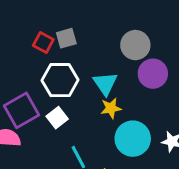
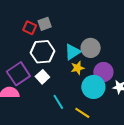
gray circle: (135, 45) -> (91, 48), moved
purple circle: (153, 74) -> (103, 72), moved
cyan triangle: (105, 84) -> (73, 52), turned 36

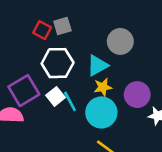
gray circle: (91, 48) -> (120, 41), moved
cyan circle: (93, 87) -> (101, 112), moved
cyan line: (58, 102) -> (70, 101), moved

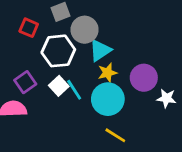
red square: (42, 30) -> (29, 28), moved
gray circle: (120, 41) -> (85, 30), moved
purple square: (24, 91) -> (25, 82), size x0.7

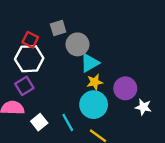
white hexagon: (58, 51) -> (29, 59), moved
white square: (59, 86) -> (39, 122), moved
cyan line: (74, 90) -> (68, 122), moved

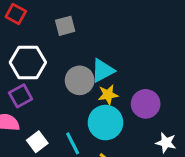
red square: (30, 40) -> (16, 14), moved
gray circle: (77, 44) -> (80, 80), moved
white star: (143, 107) -> (166, 143), moved

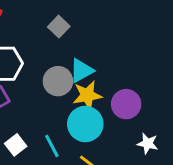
gray square: (65, 26) -> (59, 27), moved, turned -30
yellow star: (108, 95) -> (87, 95), size x1.4

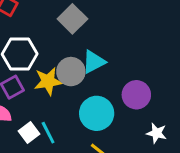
gray square: (59, 27) -> (72, 19), size x1.4
yellow star: (87, 95) -> (48, 81), moved
cyan line: (52, 146) -> (48, 133), moved

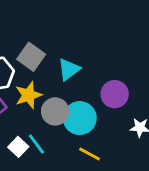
gray square: (72, 19) -> (31, 57), moved
gray circle: (71, 72) -> (55, 111), moved

